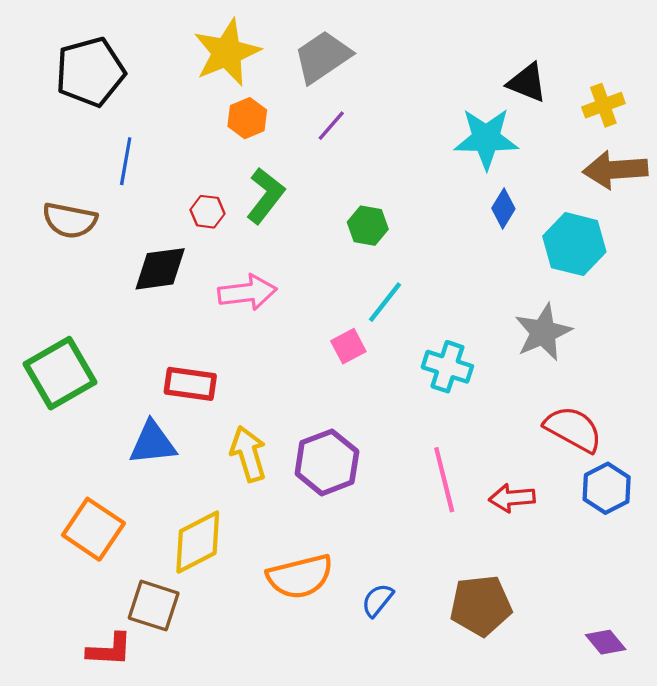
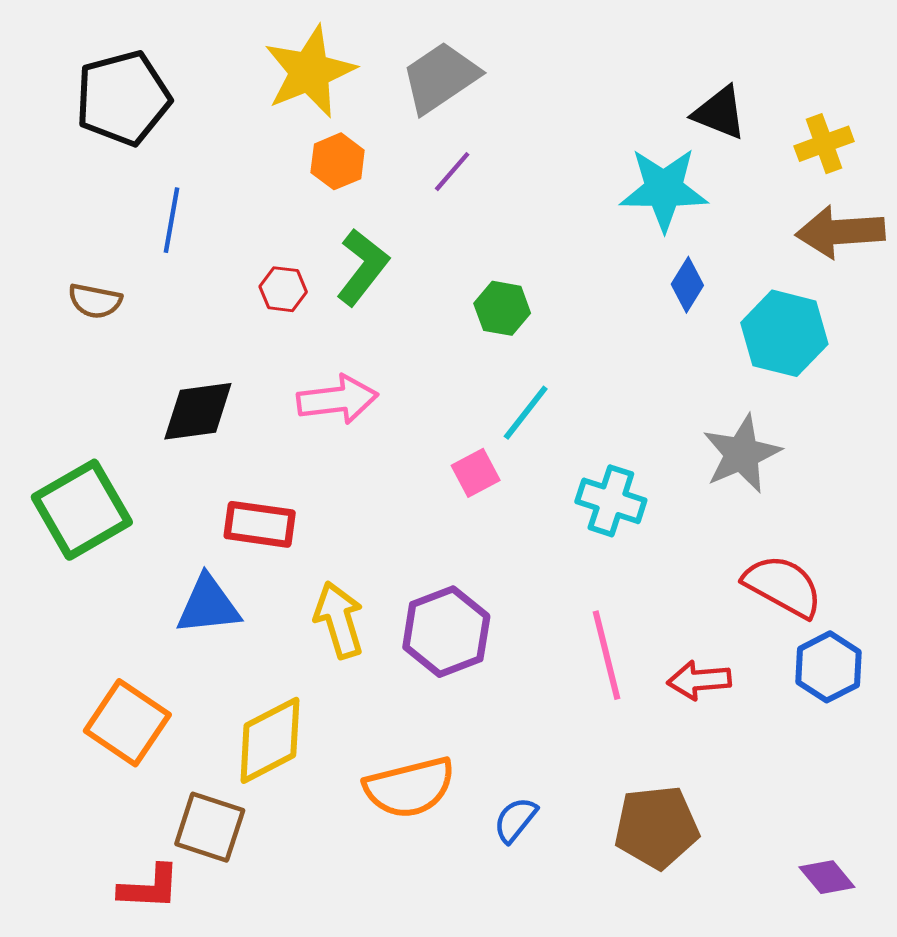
brown semicircle: (70, 220) -> (95, 301), size x0.7
black diamond: (160, 269) -> (198, 411), moved

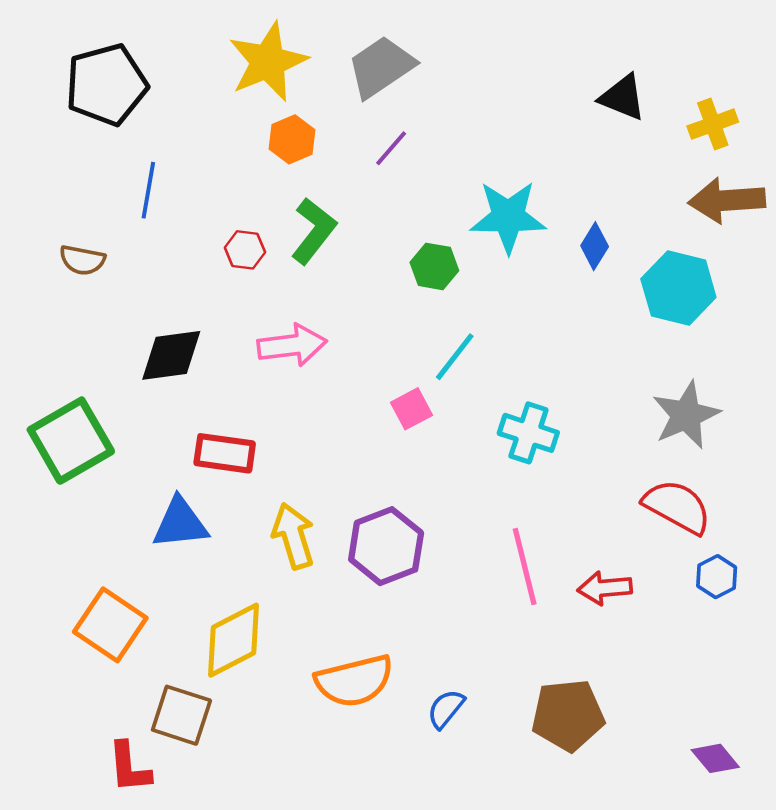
cyan star: (664, 189) -> (508, 217), moved
gray star: (742, 454) -> (686, 415), moved
blue hexagon: (828, 667) -> (717, 577), size x0.7
red L-shape: (149, 887) -> (129, 767), turned 82

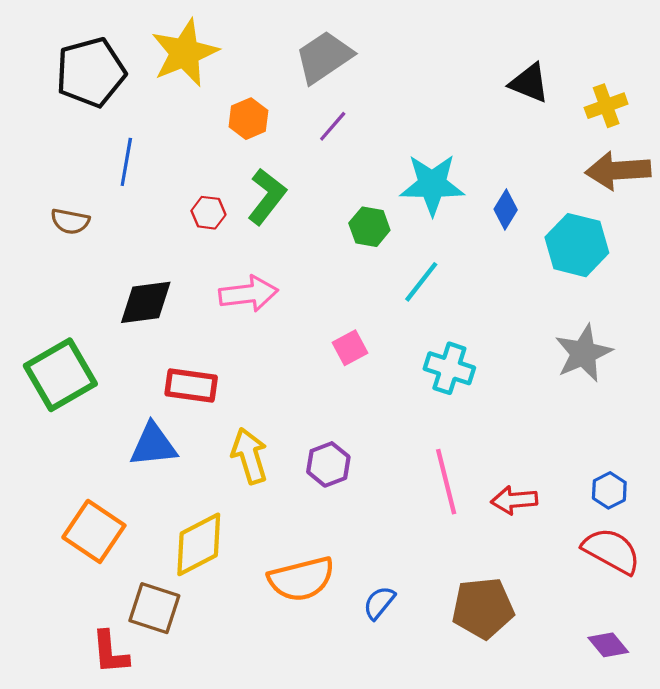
yellow star: (268, 62) -> (185, 53), moved
cyan line: (455, 357) -> (421, 282), moved
red semicircle: (677, 507) -> (611, 551), moved
purple hexagon: (386, 546) -> (328, 464), size x0.7

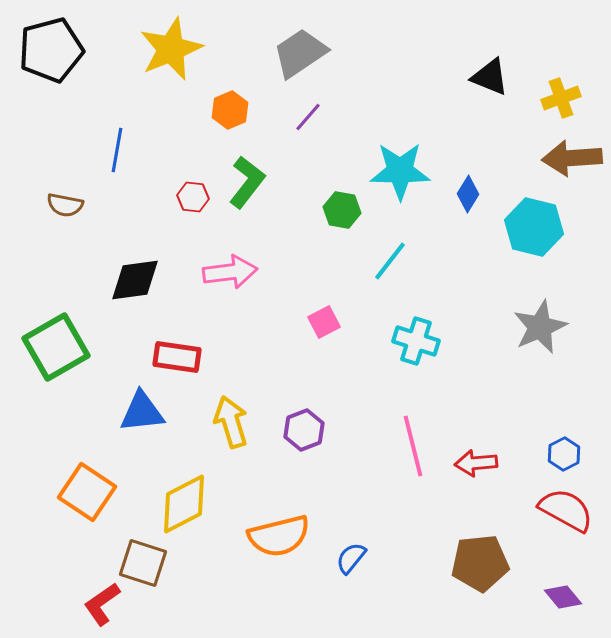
black pentagon: (91, 72) -> (51, 50), moved
brown pentagon: (483, 608) -> (480, 563), moved
red L-shape: (110, 652) -> (102, 604), turned 60

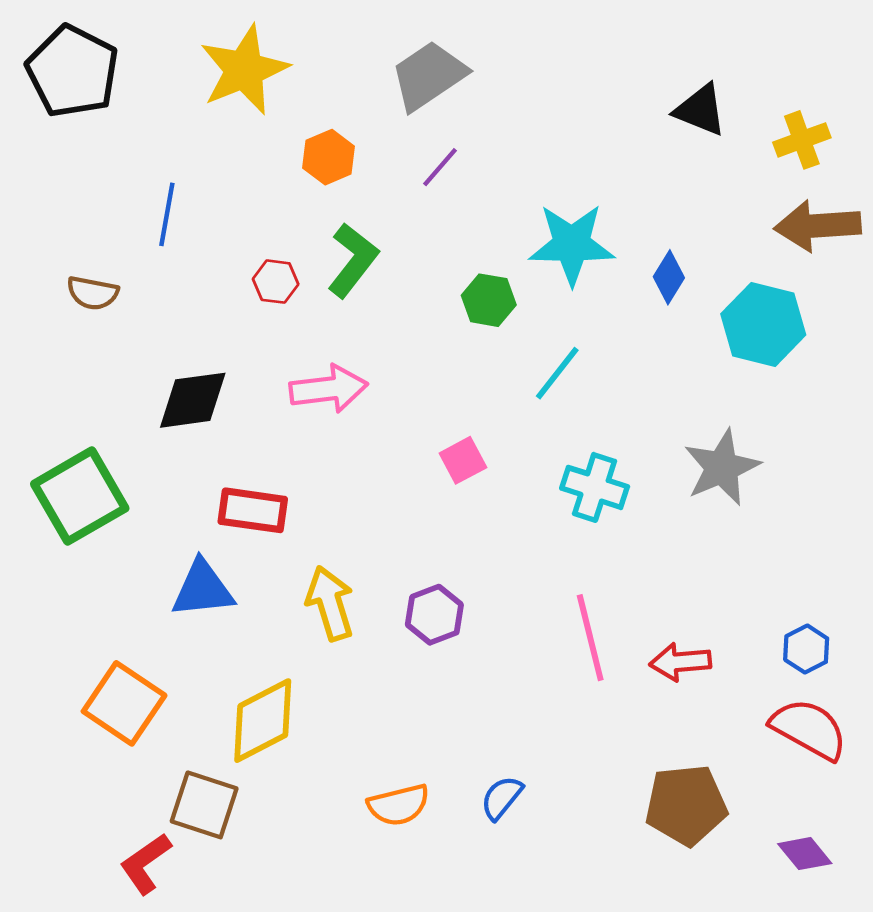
black pentagon: (51, 50) -> (73, 71), turned -30
gray star: (540, 327) -> (722, 467), moved
orange semicircle: (279, 536) -> (399, 805), moved, size x0.7

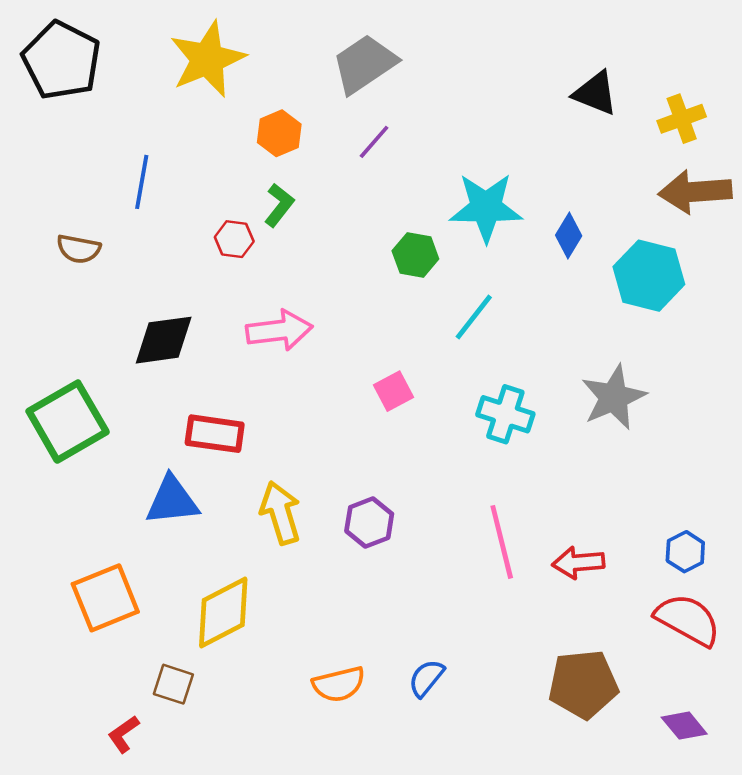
green L-shape: (353, 260) -> (279, 205), moved, size x0.7
orange square: (124, 703) -> (105, 598), turned 34
brown square: (204, 805) -> (173, 684), size x0.7
red L-shape: (145, 864) -> (124, 734), size x0.7

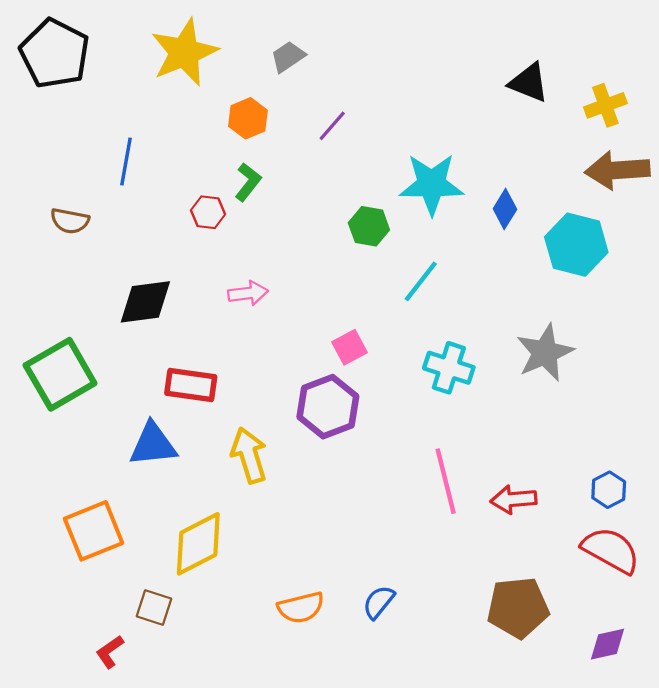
gray trapezoid: (364, 64) -> (288, 57), moved, size x0.6
pink arrow: (279, 330) -> (248, 293), size x0.7
purple hexagon: (369, 522) -> (328, 407), moved, size x1.4
purple diamond: (684, 726) -> (608, 644), turned -63

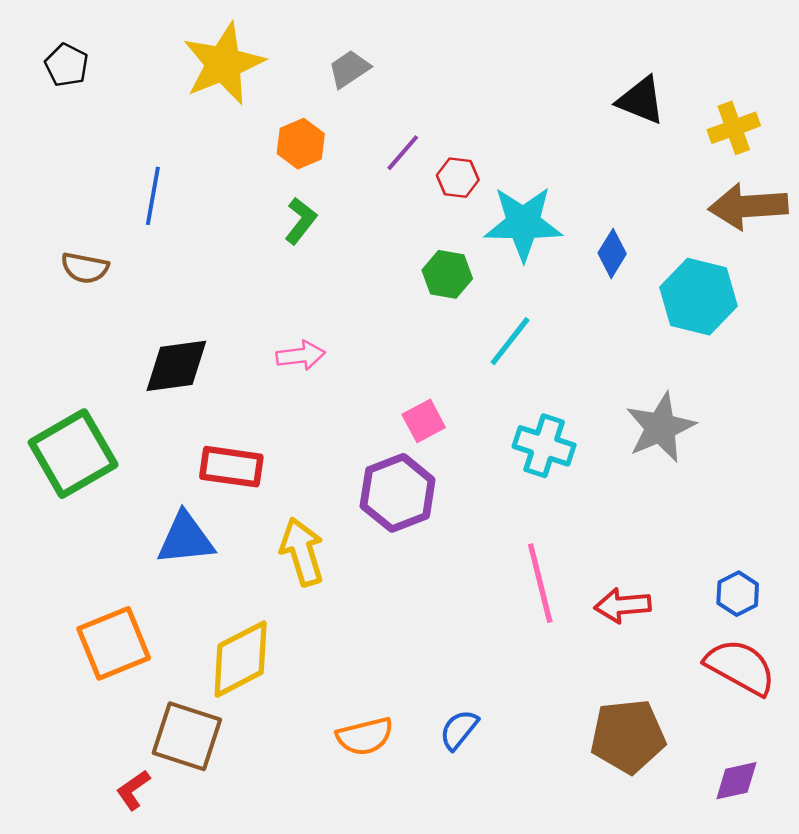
black pentagon: (55, 54) -> (67, 65), size x0.5
red hexagon: (208, 212) -> (458, 178), moved
brown square: (154, 607) -> (187, 736), size x1.6

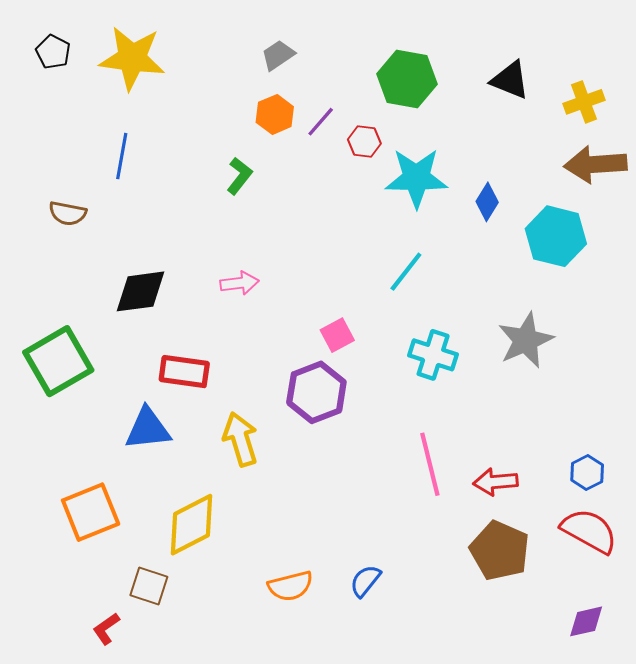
yellow star: (224, 64) -> (132, 58), moved, turned 30
orange hexagon: (301, 144) -> (275, 114), moved
green hexagon: (447, 274) -> (407, 79), moved, size x1.5
brown square: (187, 736) -> (149, 586), size x0.7
brown pentagon: (628, 736) -> (500, 551), moved, turned 30

